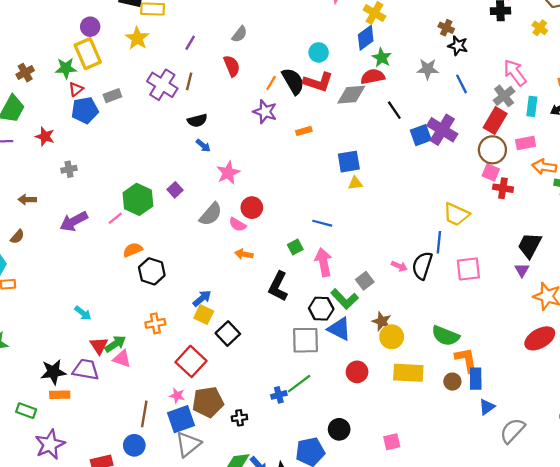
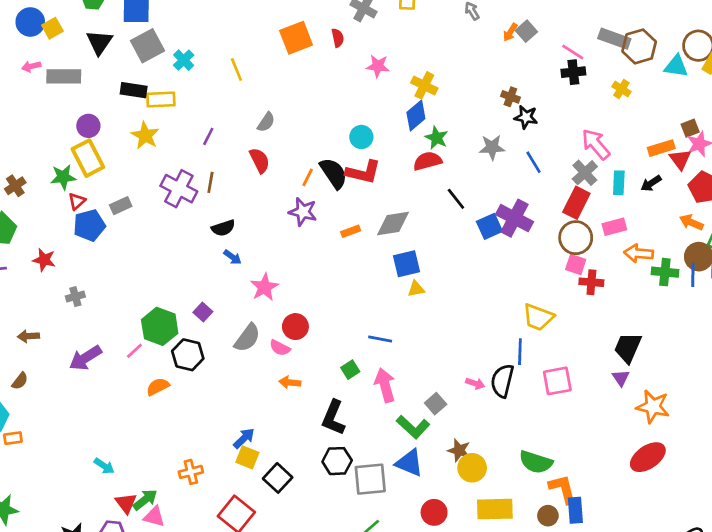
gray diamond: (351, 95) -> (393, 223), moved
black hexagon: (152, 271) -> (188, 355), moved
black hexagon: (321, 309) -> (337, 461), moved

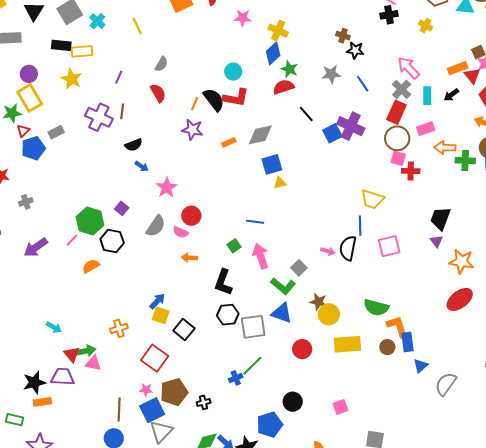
green arrow: (145, 500) -> (86, 351), turned 30

